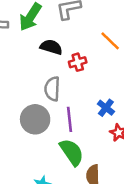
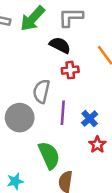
black semicircle: (51, 47) -> (60, 45), moved
purple line: (69, 119) -> (63, 113), moved

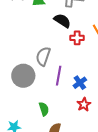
red cross: (70, 70) -> (77, 38), moved
green semicircle: (49, 155) -> (44, 109), size x0.6

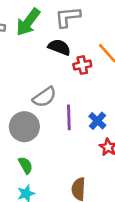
gray semicircle: (43, 56) -> (44, 97), turned -132
green semicircle: (44, 109) -> (26, 165), moved

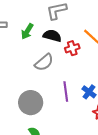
green arrow: (28, 22) -> (27, 31), moved, size x0.7
gray semicircle: (44, 97) -> (44, 62), moved

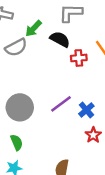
gray semicircle: (44, 62) -> (16, 47), moved
purple line: (66, 92) -> (61, 104), turned 48

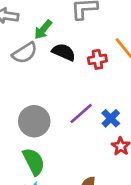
black semicircle: (60, 39) -> (64, 52), moved
green semicircle: (17, 142) -> (34, 162), size x1.5

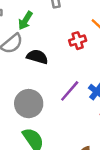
black semicircle: (64, 52) -> (37, 57), moved

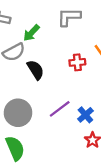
black semicircle: (37, 57) -> (36, 70), turned 30

